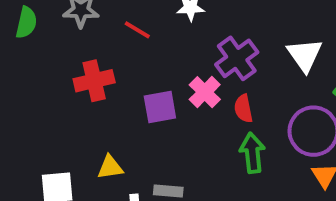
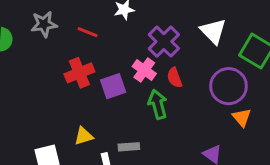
red cross: (94, 81) -> (79, 73), moved
green arrow: (252, 153) -> (158, 104), moved

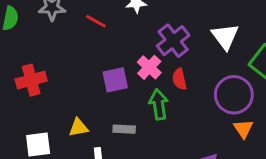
red cross: (79, 73) -> (31, 80), moved
gray rectangle: (129, 147) -> (124, 129), moved

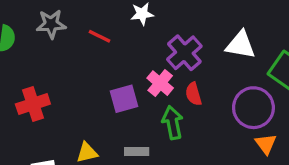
white triangle: (225, 36) -> (241, 45), turned -40

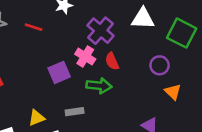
purple circle: (253, 108) -> (160, 65), size x0.6
green arrow: (173, 123) -> (99, 86), turned 115

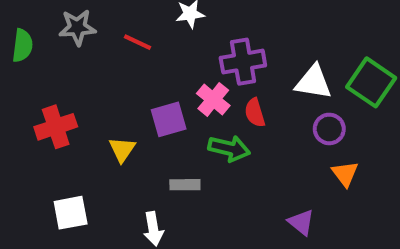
white triangle: (143, 19) -> (314, 82), moved
purple cross: (101, 31) -> (243, 62), turned 32
yellow triangle: (37, 118) -> (122, 149), moved, turned -42

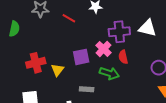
green semicircle: (22, 46) -> (14, 29), moved
white triangle: (314, 82) -> (148, 28), moved
red cross: (56, 127) -> (36, 63), moved

